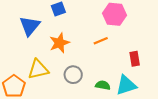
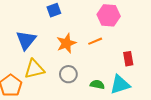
blue triangle: (30, 26) -> (26, 40), moved
orange star: (59, 43) -> (66, 43), moved

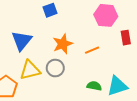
orange line: (95, 41) -> (92, 50), moved
red rectangle: (128, 59) -> (126, 38), moved
gray circle: (68, 74) -> (55, 68), moved

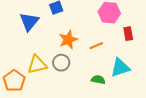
blue triangle: (22, 41) -> (29, 22), moved
cyan triangle: (117, 86) -> (120, 68), moved

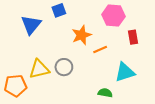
orange star: (68, 40) -> (81, 35), moved
green semicircle: (98, 80) -> (105, 93), moved
orange pentagon: (14, 81) -> (15, 86), turned 30

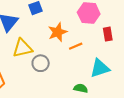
yellow triangle: (39, 69) -> (22, 48), moved

